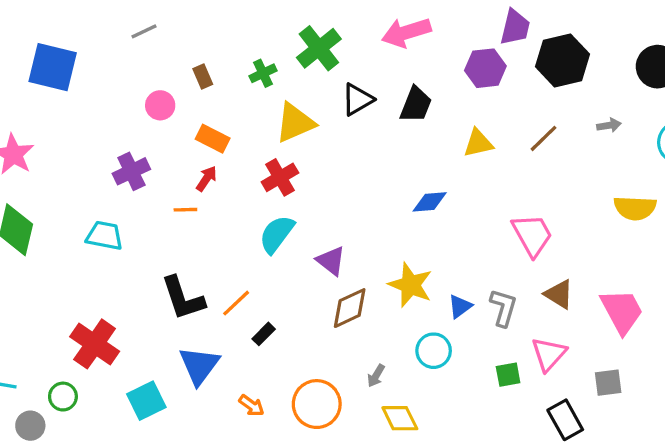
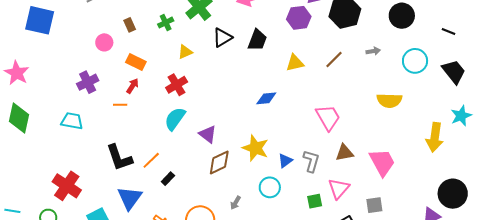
yellow triangle: (295, 123) -> (185, 52), size x0.6
brown triangle: (559, 294) -> (344, 153), turned -42

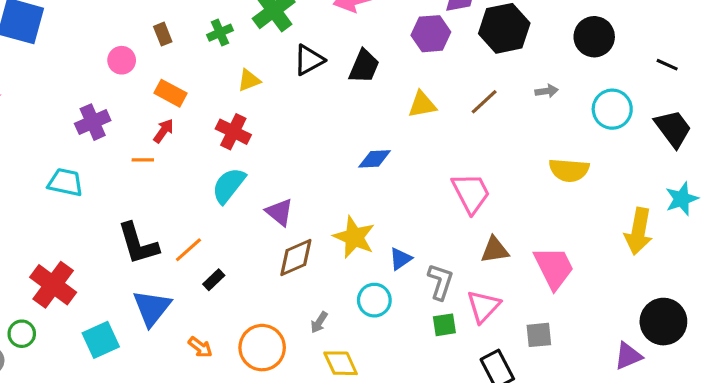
red cross: (177, 85) -> (233, 132), turned -35
gray L-shape: (311, 161) -> (440, 282), moved

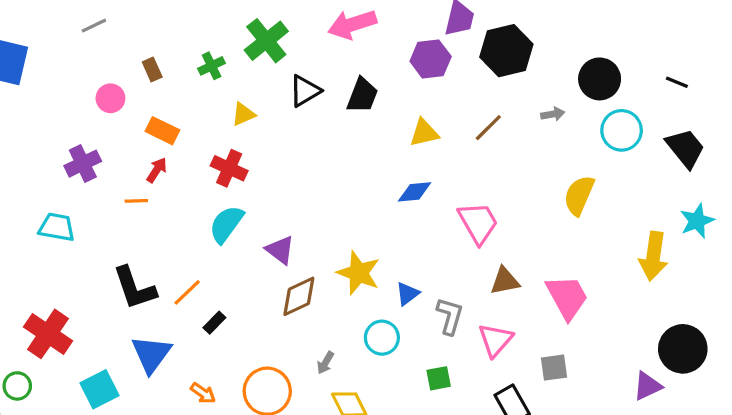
black circle: (594, 37) -> (600, 79), moved
blue diamond: (375, 159) -> (415, 192), moved
yellow semicircle: (569, 170) -> (579, 195), turned 111
green square: (444, 325) -> (439, 378), moved

